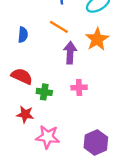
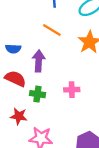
blue semicircle: (23, 35) -> (13, 49), moved, turned 88
purple arrow: (70, 53) -> (39, 61), moved

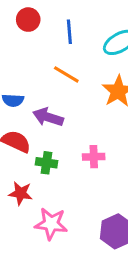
purple arrow: (39, 61) -> (48, 117), turned -75

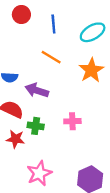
red star: (21, 193) -> (15, 139), moved
pink star: (51, 224) -> (39, 173), turned -30

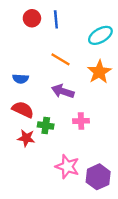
blue line: (53, 24) -> (56, 19), moved
purple arrow: (37, 90) -> (63, 91), moved
pink star: (39, 173) -> (67, 167), moved, turned -30

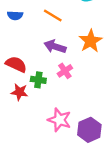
orange star: (99, 72) -> (90, 41), moved
blue semicircle: (21, 79) -> (15, 15), moved
pink cross: (81, 121) -> (65, 71), moved, turned -32

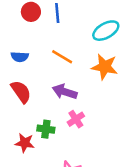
orange star: (90, 41) -> (105, 67), moved, turned -30
red semicircle: (16, 64) -> (21, 92), moved, turned 30

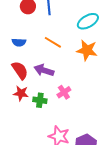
purple arrow: (65, 92) -> (44, 70), moved
red star: (25, 143) -> (21, 93), moved

